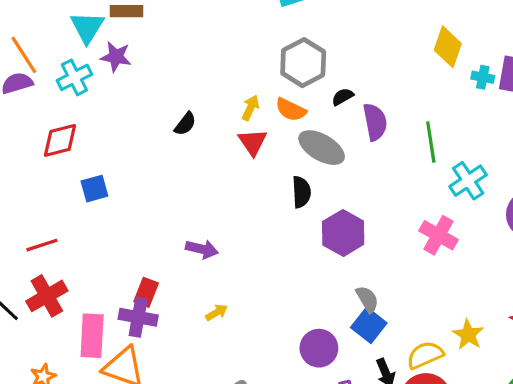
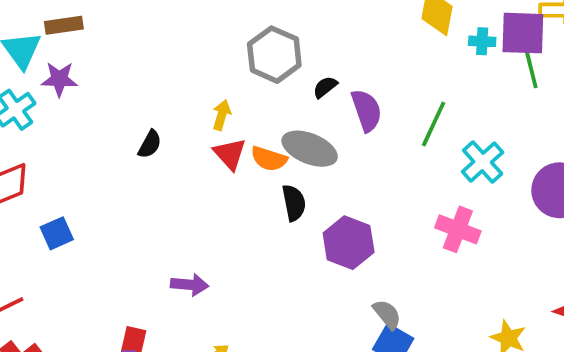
orange semicircle: (291, 110) -> (269, 159), moved
green line: (431, 142) -> (434, 124), turned 42

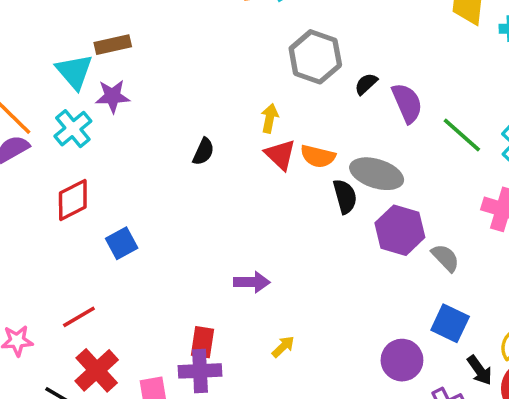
green line: (434, 124) -> (462, 135), moved, turned -69
gray ellipse: (310, 149) -> (377, 174), moved
gray semicircle: (387, 314) -> (445, 258), moved

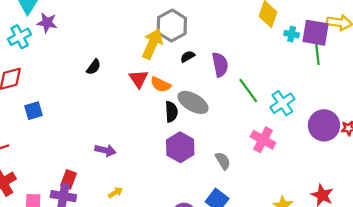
black semicircle: (366, 84) -> (188, 56), moved
yellow arrow: (270, 118) -> (152, 44), moved, size x1.8
purple hexagon: (400, 230) -> (180, 147), moved

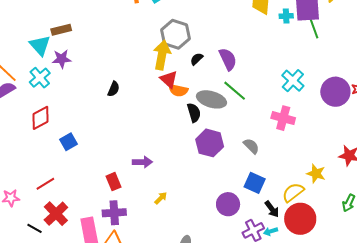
red triangle: (139, 79) -> (169, 79), moved
green line: (248, 91) -> (235, 91), moved
red rectangle: (69, 179) -> (114, 182), moved, turned -30

